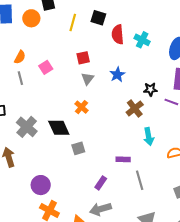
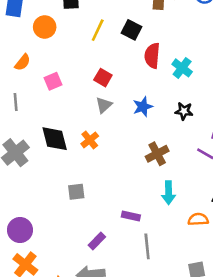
orange circle: (31, 18) -> (45, 27), moved
red square: (83, 58) -> (103, 78), turned 32
gray line: (20, 78) -> (16, 102), moved
black star: (150, 89) -> (184, 111), moved
black diamond: (59, 128) -> (55, 139), moved

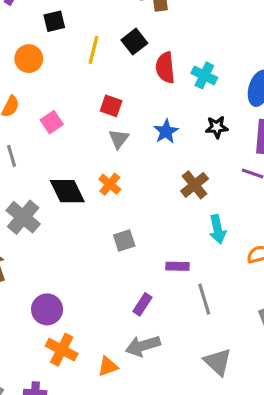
black square: (132, 30) -> (134, 42), turned 36
gray square: (76, 192) -> (124, 240), moved

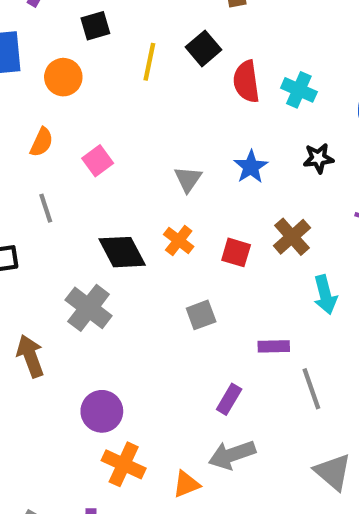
red square: (111, 106) -> (236, 252), moved
gray cross: (23, 217) -> (89, 308), moved

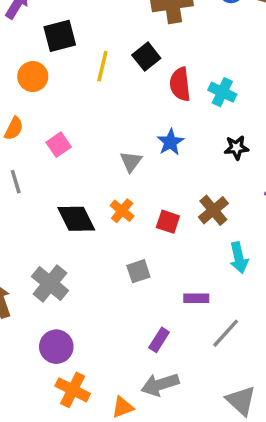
black square: (95, 26) -> (60, 36), size x1.4
blue star: (251, 167) -> (170, 142), moved
gray cross: (89, 308) -> (50, 283), moved
gray line: (311, 389) -> (226, 333), turned 60

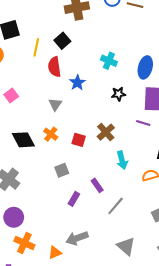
red semicircle: (180, 84) -> (54, 67), moved
blue star: (170, 142) -> (77, 83), moved
purple rectangle: (196, 298) -> (97, 185), turned 56
purple rectangle: (159, 340) -> (74, 199), moved

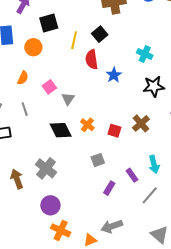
black star: (118, 94) -> (154, 86), size x1.5
gray triangle: (55, 104) -> (68, 99), moved
cyan arrow: (122, 160) -> (154, 164), moved

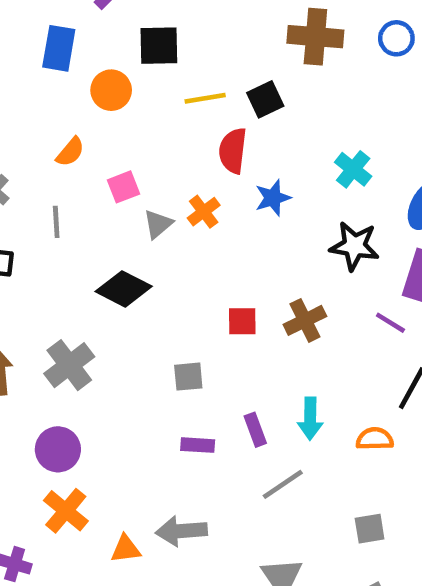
yellow line: (74, 40) -> (205, 98), turned 54
orange cross: (87, 125) -> (204, 212), moved
black diamond: (61, 130) -> (124, 289), turned -50
red square: (114, 131) -> (242, 321), turned -32
purple rectangle: (109, 188) -> (198, 445), turned 48

